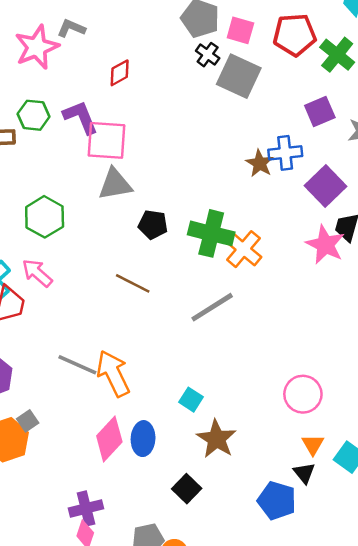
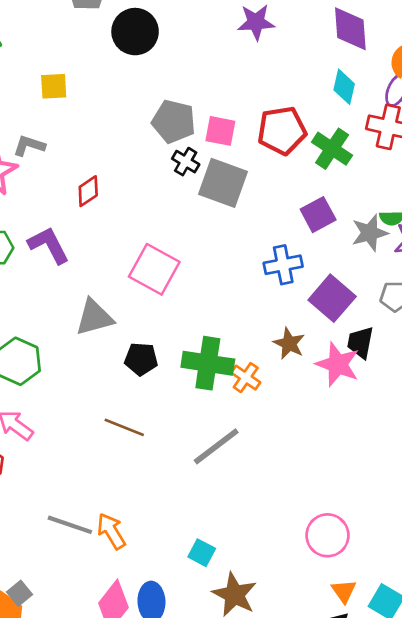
pink square: (107, 140) -> (154, 269), moved, turned 30
brown star: (260, 163) -> (289, 343), moved
orange cross: (243, 249) -> (246, 378), size x0.7
orange arrow: (113, 374) -> (111, 531), size x0.7

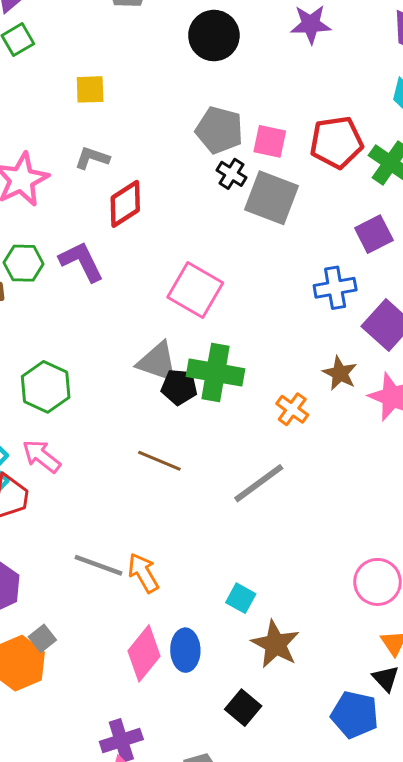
black circle: (135, 32) -> (214, 36), moved
gray L-shape: (29, 146) -> (92, 158), moved
red diamond: (88, 191) -> (125, 204), size x1.4
gray triangle: (94, 317) -> (157, 362), moved, turned 33
green cross: (208, 363) -> (216, 373), moved

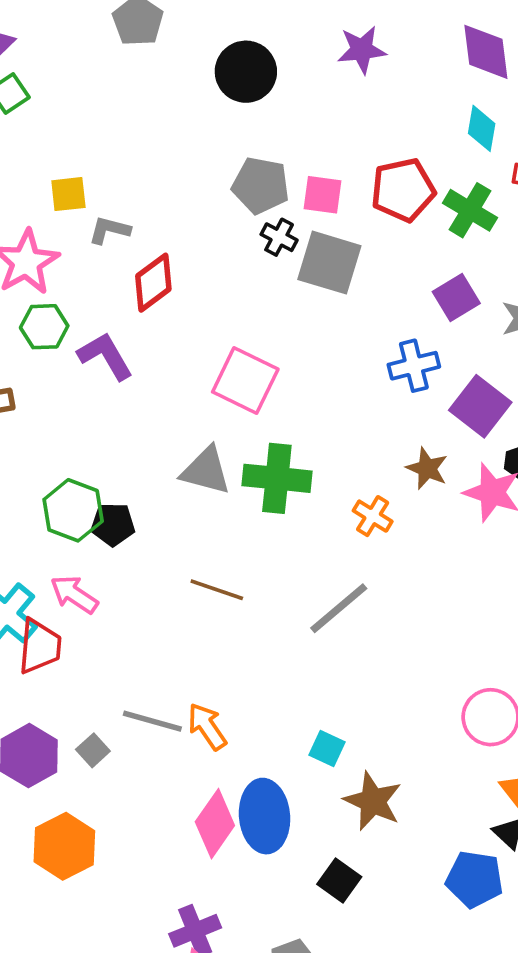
yellow square: (90, 89) -> (68, 194), moved
green hexagon: (24, 263) -> (44, 327), moved
black pentagon: (179, 387) -> (113, 524), moved
gray square: (42, 638) -> (93, 750), moved
blue ellipse: (185, 650) -> (265, 816), size x1.4

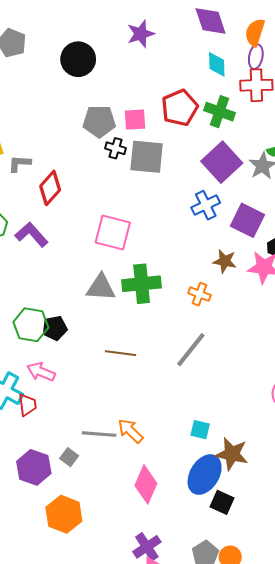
purple square: (456, 298) -> (222, 162), size x1.5
red trapezoid: (40, 646) -> (27, 405), size x0.7
blue ellipse: (265, 816) -> (205, 475), moved, turned 48

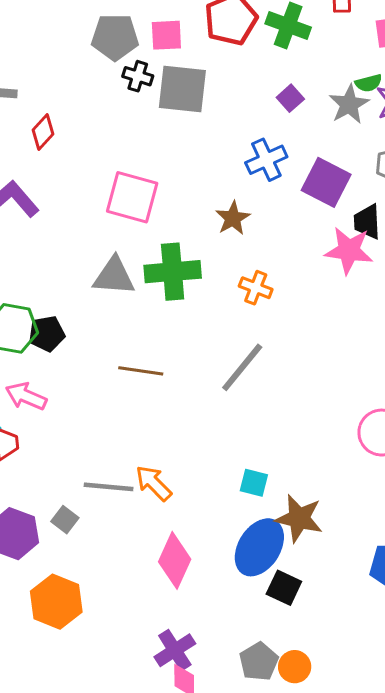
purple square: (222, 162) -> (290, 98), size x0.5
red diamond: (50, 188) -> (43, 132), size x0.7
brown star: (225, 261) -> (233, 218), moved, turned 30

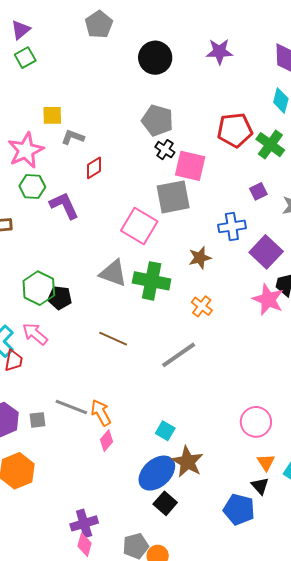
pink square: (166, 35) -> (190, 166), moved, size x1.4
gray square: (182, 89) -> (173, 197), moved, turned -33
gray square: (65, 520) -> (38, 420), turned 30
pink diamond: (175, 560) -> (106, 441), moved, size x0.6

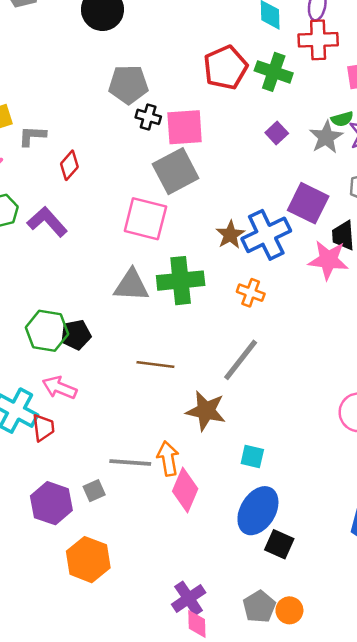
blue cross: (232, 226) -> (266, 235), moved, size x1.4
orange arrow: (101, 413) -> (168, 458), turned 36
pink diamond: (106, 441) -> (185, 490), size x1.6
brown star: (187, 462) -> (206, 411), moved

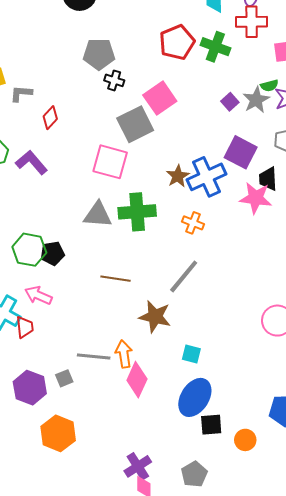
pink square: (185, 127) -> (160, 98), moved, turned -32
purple square: (277, 133) -> (230, 102), moved
black square: (279, 544) -> (211, 425), turned -30
orange circle: (289, 610) -> (245, 440), moved

